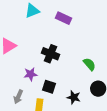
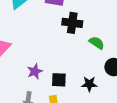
black cross: (50, 54) -> (72, 23), moved

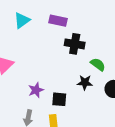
black star: (89, 84) -> (85, 82), moved

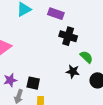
purple star: (36, 90) -> (10, 80), moved
black square: (59, 99) -> (33, 83), moved

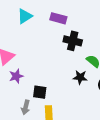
purple star: (10, 80) -> (16, 76), moved

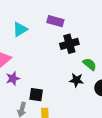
cyan triangle: (25, 16) -> (20, 29), moved
black cross: (73, 41) -> (69, 44), turned -30

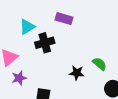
black cross: (69, 44) -> (45, 43), moved
black star: (76, 80) -> (77, 73), moved

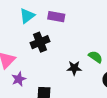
cyan triangle: (27, 27) -> (27, 16), moved

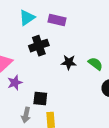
black star: (74, 68) -> (69, 62), moved

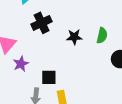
green semicircle: (95, 64) -> (102, 36), turned 72

